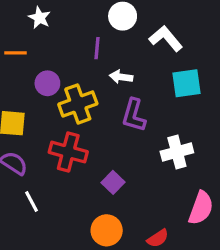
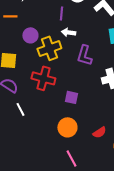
white arrow: (121, 77) -> (68, 32), moved
purple square: (113, 182) -> (71, 97), turned -32

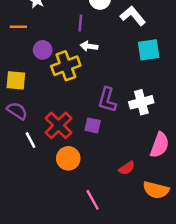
purple L-shape: (84, 55) -> (107, 100), moved
red cross: (43, 78) -> (58, 125), moved, turned 30
orange circle: (67, 127) -> (68, 158), moved

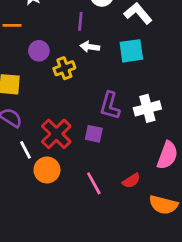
cyan square: (149, 50) -> (131, 51), moved
yellow cross: (66, 66) -> (64, 68), size x0.7
orange circle: (68, 158) -> (47, 170), moved
pink line: (93, 200) -> (94, 183), moved

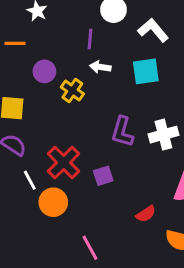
yellow cross: (64, 68) -> (72, 90), turned -35
purple square: (94, 134) -> (103, 176), moved, turned -30
pink line: (94, 183) -> (90, 248), moved

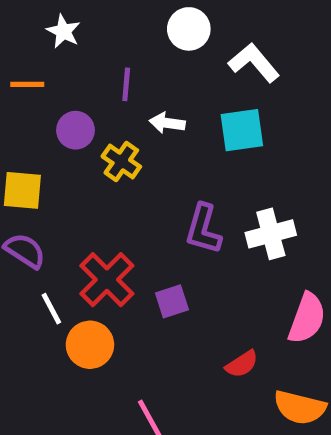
purple line: (90, 39) -> (126, 84), moved

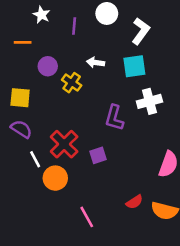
white L-shape: (254, 63) -> (141, 31), turned 76
purple line: (126, 84) -> (74, 26), moved
white cross: (271, 234) -> (149, 101), moved
red semicircle: (242, 364) -> (134, 202), moved

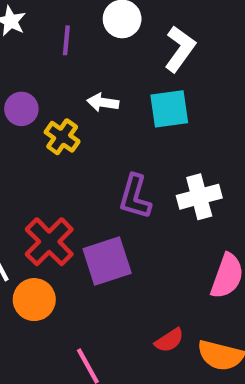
white cross: (149, 101) -> (199, 197), moved
purple square: (98, 155) -> (107, 261), size x1.6

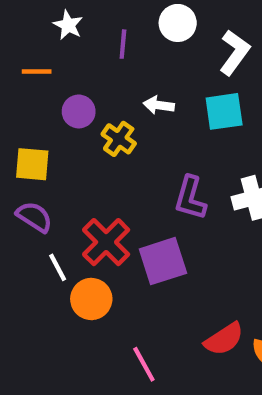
red semicircle: (169, 340) -> (224, 339), size x1.4

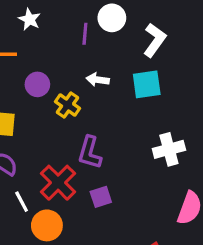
purple line: (123, 44) -> (85, 34), moved
purple L-shape: (190, 198) -> (90, 153), moved
purple square: (163, 261) -> (101, 197), size x0.6

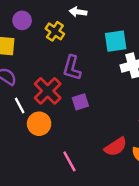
purple circle: (37, 84) -> (22, 20), moved
cyan square: (147, 84) -> (116, 41), moved

